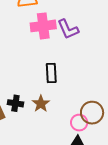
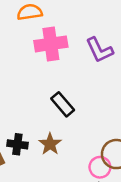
purple L-shape: (68, 29) -> (99, 50), moved
black rectangle: (51, 73) -> (63, 104), turned -36

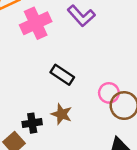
pink circle: (100, 167) -> (109, 93), moved

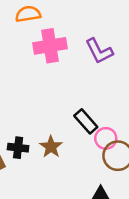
black rectangle: (62, 75) -> (86, 121), moved

